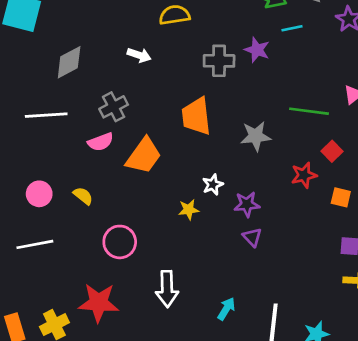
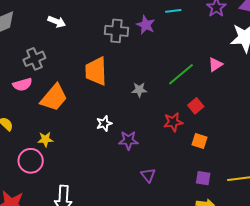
green line: (309, 111) -> (181, 74), turned -52
gray star: (256, 136) -> (139, 90), size x0.7
yellow star: (189, 210) -> (45, 139), moved
purple triangle: (252, 237) -> (148, 175), moved

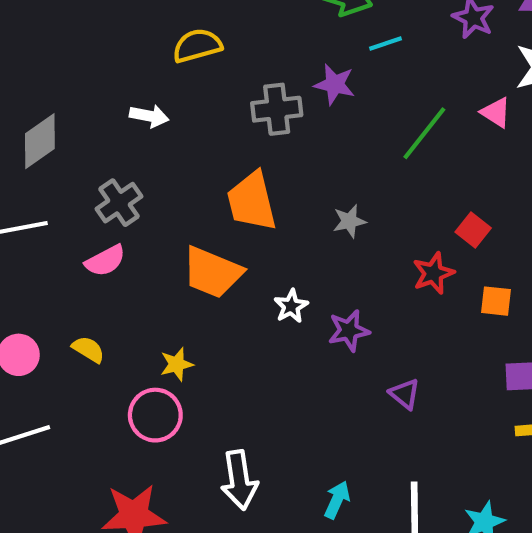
pink triangle: (215, 65) -> (496, 112), moved, turned -42
green line: (181, 74) -> (424, 133), moved
orange trapezoid: (54, 98) -> (212, 272), moved, turned 84

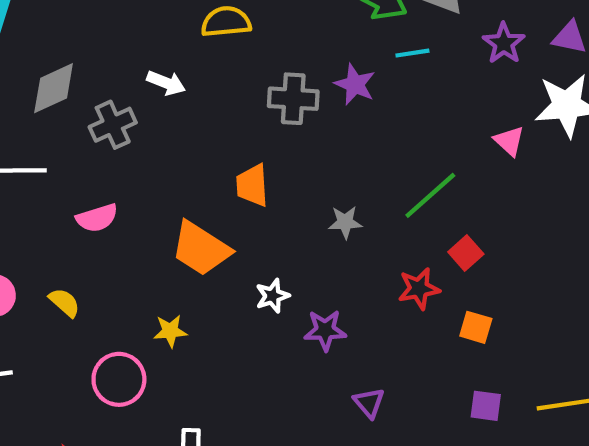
green line: (424, 133) -> (430, 195), moved
orange trapezoid: (252, 201) -> (252, 185), size x0.7
gray cross: (119, 203) -> (113, 125), moved
yellow star: (177, 364) -> (170, 331), moved

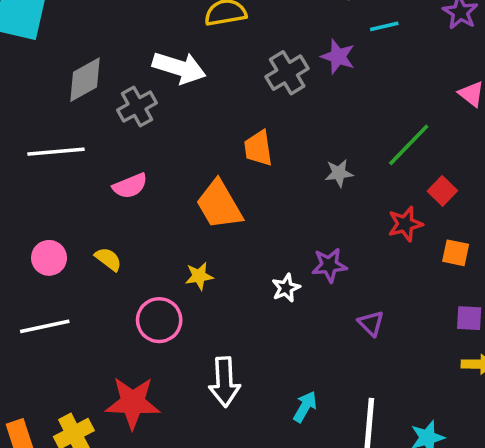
white arrow: (166, 83) -> (179, 68), size x1.6
gray cross: (293, 99) -> (287, 73), turned -30
orange trapezoid: (201, 249) -> (219, 205), turned 32
white star: (272, 296) -> (286, 288), moved

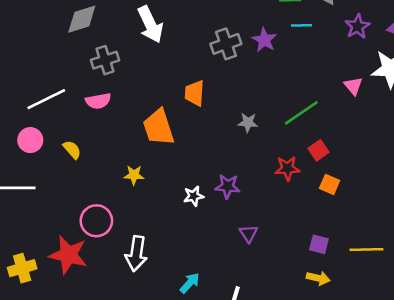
white arrow: (179, 68) -> (150, 25), turned 36
gray cross: (137, 106) -> (105, 60), moved
white line: (56, 152) -> (46, 99), moved, turned -33
orange square: (456, 253) -> (330, 184), moved
pink circle: (159, 320) -> (96, 221), moved

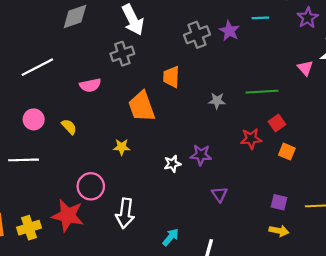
gray cross: (105, 60) -> (122, 54), moved
white line: (46, 99) -> (37, 67), moved
green line: (301, 113) -> (262, 92), turned 32

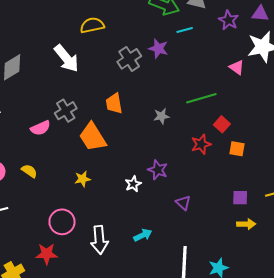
gray cross: (122, 54) -> (66, 111), moved
purple star: (201, 155) -> (158, 170), turned 30
red star: (68, 216) -> (47, 254), size x0.7
cyan arrow: (171, 237) -> (143, 235), moved, turned 36

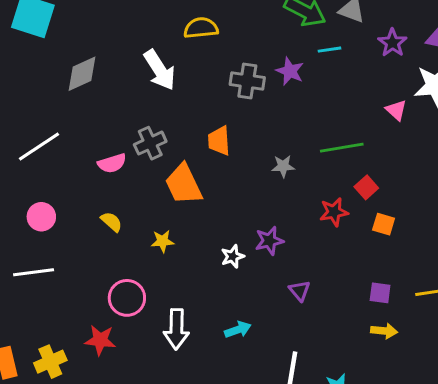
gray cross: (129, 59) -> (247, 81), turned 35
purple star: (158, 170) -> (269, 241), turned 30
yellow semicircle: (29, 171) -> (112, 222), moved

